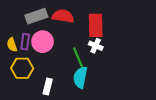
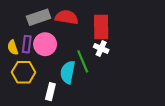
cyan semicircle: (80, 77) -> (68, 72), moved

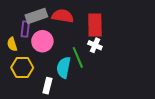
purple rectangle: (27, 44) -> (25, 29), moved

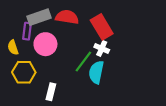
red rectangle: (95, 25) -> (102, 27), turned -30
green line: (78, 57) -> (83, 61), turned 60
cyan semicircle: (64, 68) -> (96, 72), moved

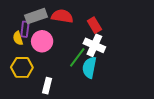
red rectangle: (102, 27) -> (94, 25), size x0.7
yellow semicircle: (13, 47) -> (18, 38), moved
white cross: (102, 48) -> (94, 45), size x1.5

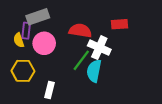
red semicircle: (62, 16) -> (80, 31), moved
red rectangle: (94, 25) -> (119, 24), moved, turned -63

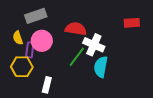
red rectangle: (119, 24) -> (132, 23), moved
purple rectangle: (26, 31) -> (30, 50), moved
cyan semicircle: (94, 71) -> (101, 67), moved

